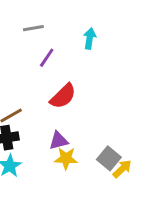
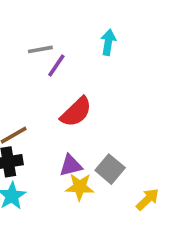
gray line: (33, 28) -> (40, 49), moved
gray square: (109, 158) -> (110, 169), moved

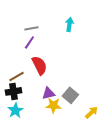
purple line: (56, 65) -> (29, 42), moved
red semicircle: (76, 112) -> (39, 65), moved, turned -72

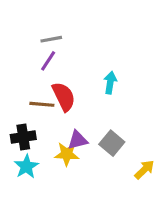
cyan arrow: (69, 24) -> (110, 83), moved
brown line: (16, 76) -> (42, 104), moved, turned 35
yellow star: (53, 105) -> (67, 154), moved

